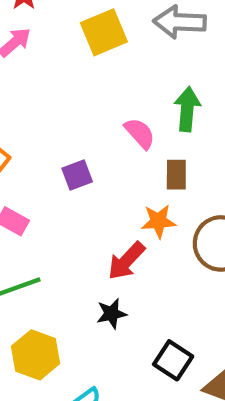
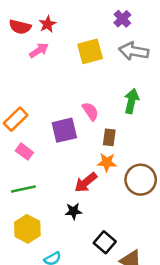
pink semicircle: (140, 133) -> (90, 111), moved
purple square: (77, 175) -> (64, 130), size x1.5
brown rectangle: (176, 175) -> (109, 137), moved

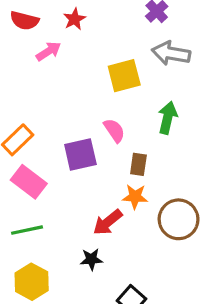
red star: (47, 24) -> (74, 19), moved
yellow square: (90, 51) -> (124, 76), moved
pink rectangle: (24, 152) -> (29, 182), size x1.5

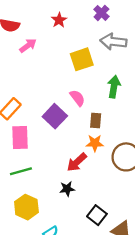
red star: (74, 19) -> (59, 20), moved
purple square: (80, 155) -> (55, 116), turned -30
pink rectangle: (29, 182) -> (20, 138), turned 55

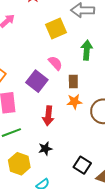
red arrow: (77, 162) -> (48, 116), moved, turned -36
black star: (67, 189) -> (45, 149), moved

